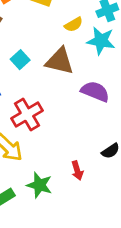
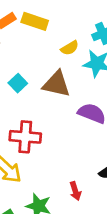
red cross: (27, 115) -> (25, 137), turned 36

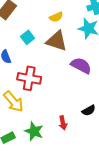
yellow semicircle: (70, 48) -> (56, 17), moved

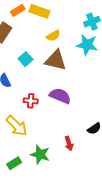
purple semicircle: (81, 66) -> (60, 96), moved
red cross: (29, 78) -> (31, 101), size x0.6

